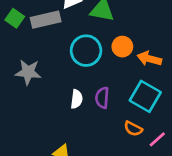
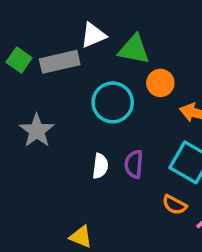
orange circle: (122, 47) -> (160, 83), moved
gray star: (28, 72) -> (37, 131), turned 30

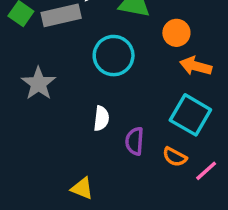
orange circle: (160, 83) -> (176, 33), moved
purple semicircle: (134, 164) -> (135, 141), moved

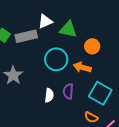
orange arrow: (196, 66) -> (82, 67), moved
purple semicircle: (135, 141) -> (68, 91), moved

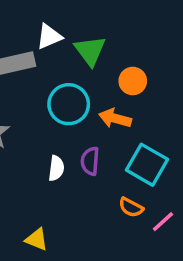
green triangle: (68, 29) -> (90, 51), turned 42

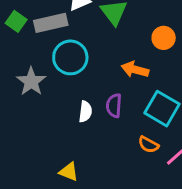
orange circle: (133, 81) -> (164, 38), moved
cyan circle: (69, 104) -> (70, 57), moved

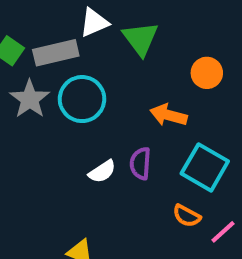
gray star: (31, 82) -> (30, 99), moved
white semicircle: (85, 112) -> (102, 172), turned 50

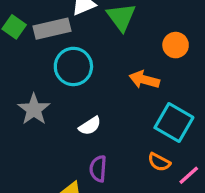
gray star: (30, 99) -> (34, 109), moved
purple semicircle: (140, 163) -> (98, 169), moved

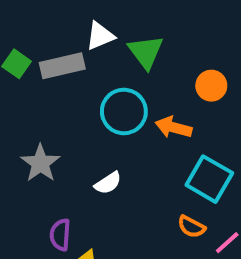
cyan circle: (73, 66) -> (124, 111), moved
purple semicircle: (98, 169) -> (60, 235), moved

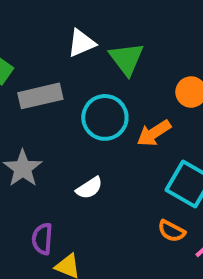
gray rectangle: (62, 66) -> (40, 96), moved
orange arrow: (174, 127) -> (154, 133), turned -48

